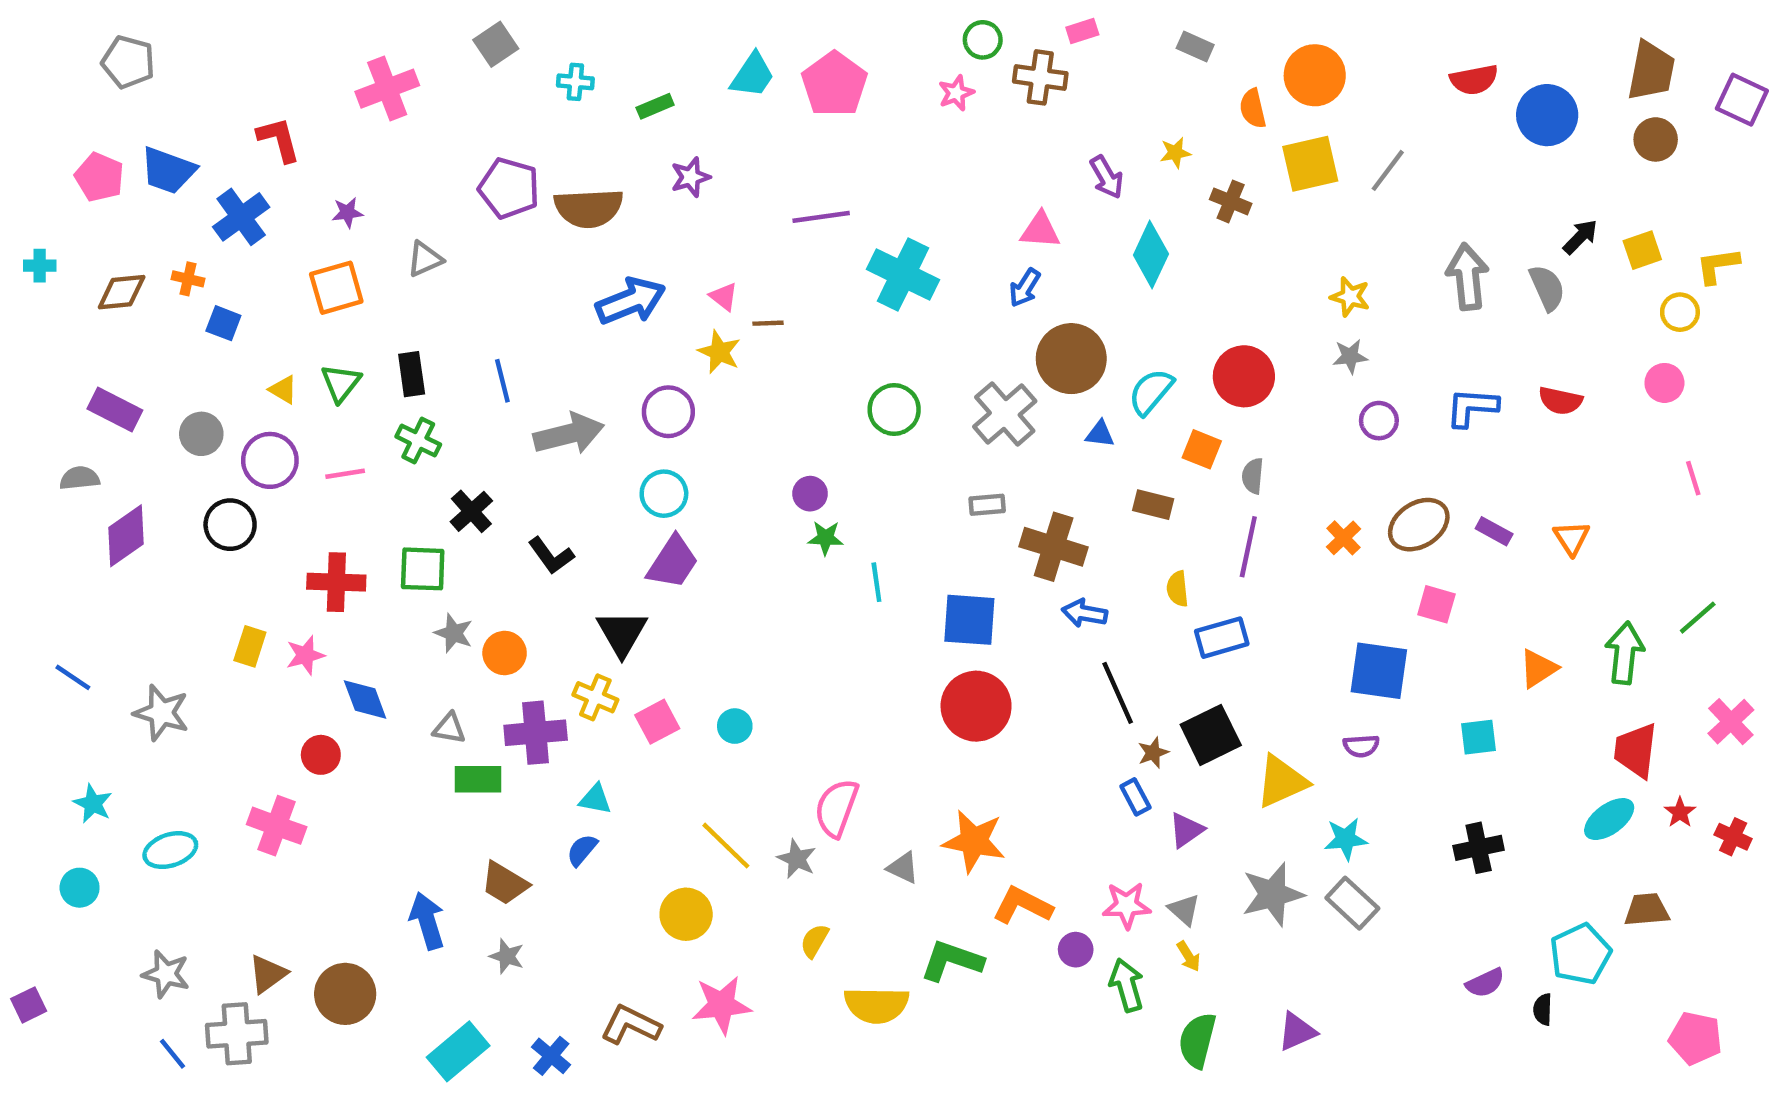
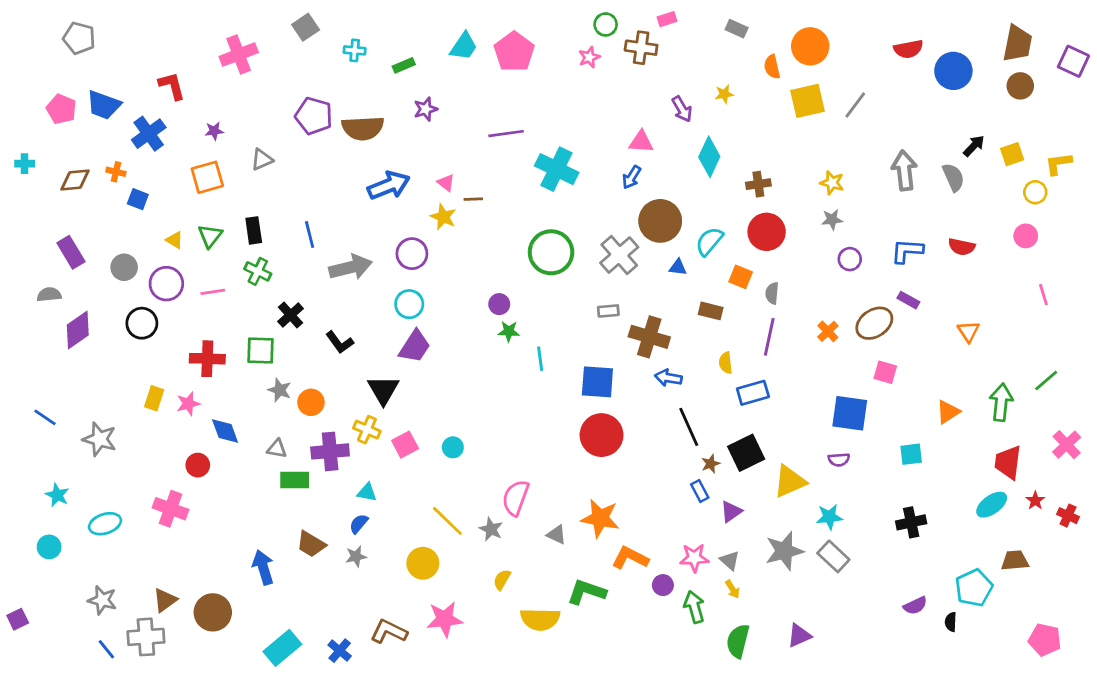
brown cross: (1231, 201) -> (758, 184), moved, turned -30
purple rectangle: (115, 410) -> (71, 252), turned 32
green circle: (894, 410) -> (551, 252), size x1.4
purple rectangle: (1494, 531) -> (908, 300), moved
gray star: (507, 956) -> (356, 556), moved, turned -30

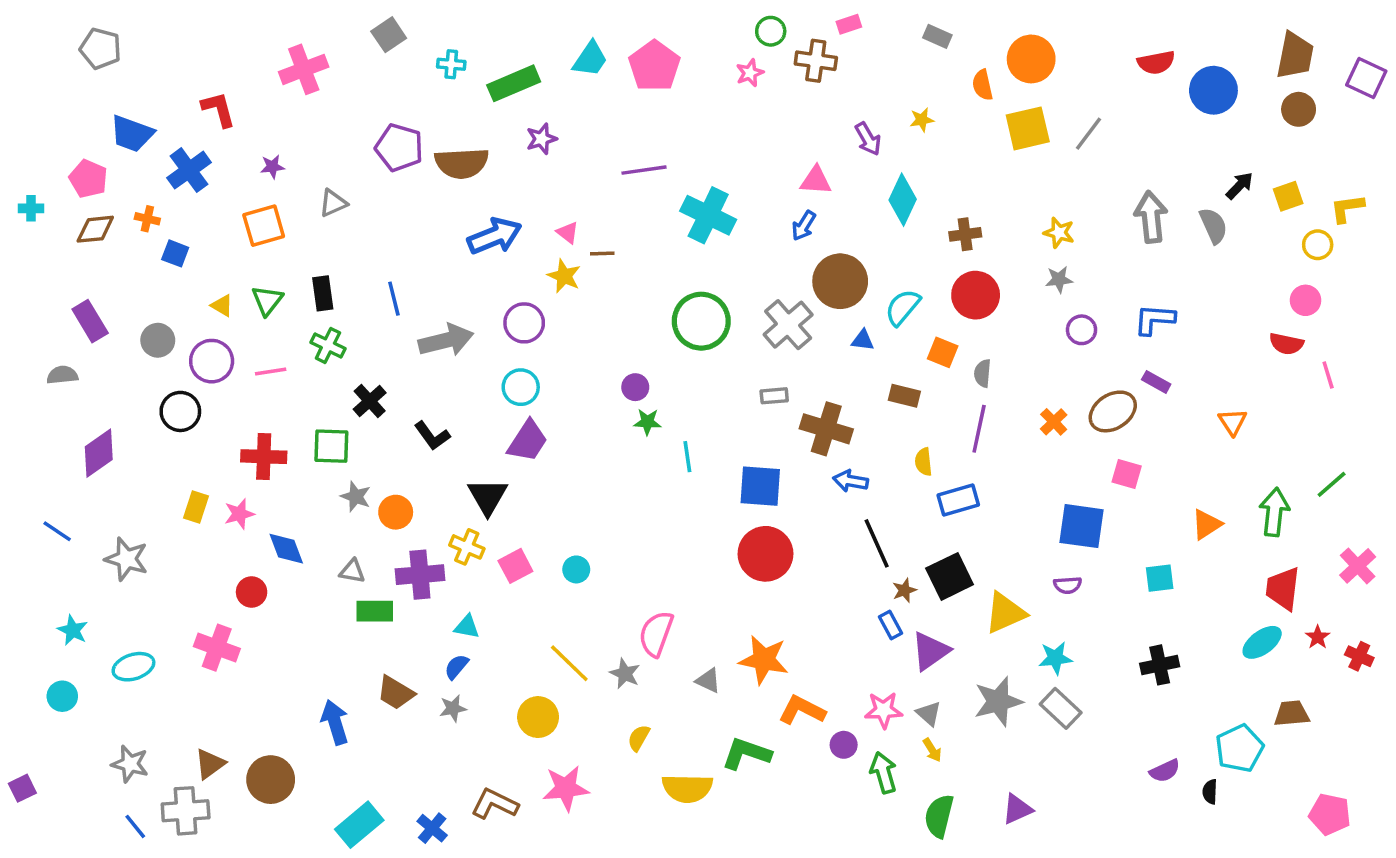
green rectangle: (404, 65) -> (514, 83), size x1.8
pink pentagon: (61, 109) -> (88, 179), moved
red semicircle: (962, 247) -> (1286, 344), moved
purple diamond: (78, 330) -> (99, 453), moved
purple triangle: (731, 511) -> (930, 651), size x1.4

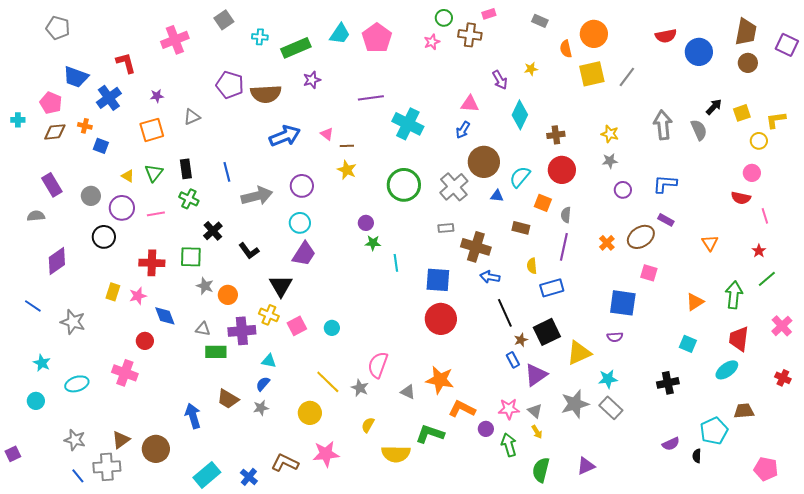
yellow star: (564, 276) -> (347, 170), moved
cyan square: (1160, 578) -> (688, 344), moved, turned 30
red star: (1318, 637) -> (759, 251), moved

